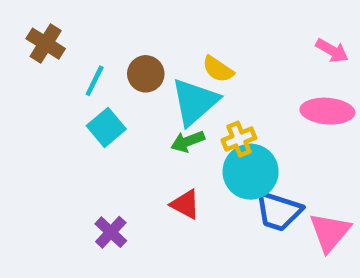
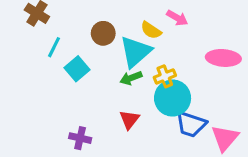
pink arrow: (332, 51) -> (177, 18), moved
cyan line: (95, 81) -> (54, 47), moved
red triangle: (185, 204) -> (129, 120), turned 40
purple cross: (111, 232) -> (80, 138), turned -30

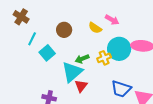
cyan triangle: (136, 52) -> (72, 72), moved
cyan circle: (173, 98) -> (119, 49), moved

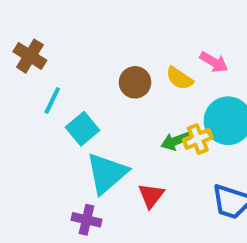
brown circle: (64, 30) -> (135, 82), moved
green arrow: (82, 59) -> (175, 141), moved
cyan triangle: (72, 72) -> (107, 173), moved

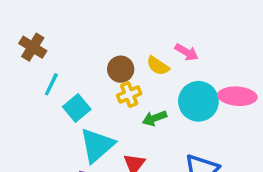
yellow cross: (198, 139) -> (129, 95), moved

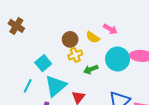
cyan line: (51, 84) -> (28, 86), moved

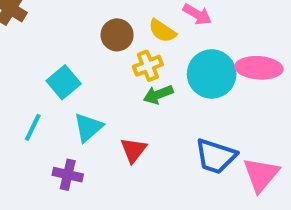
yellow cross: (75, 55) -> (148, 66), moved
cyan triangle: (56, 86) -> (88, 127), size x0.7

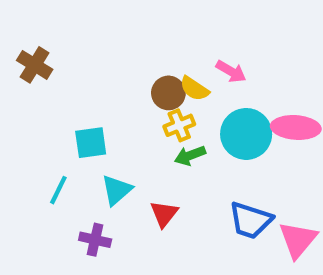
brown circle: (117, 35) -> (168, 93), moved
cyan square: (64, 82) -> (91, 143), turned 32

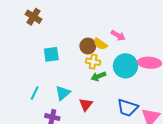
brown cross: (35, 65) -> (33, 17), moved
yellow cross: (179, 125) -> (93, 62), turned 32
cyan square: (91, 143) -> (51, 54), moved

